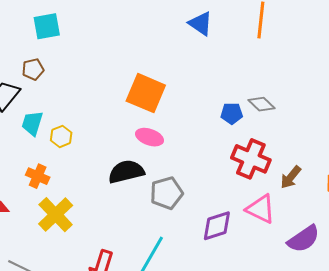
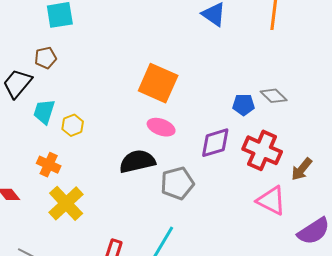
purple diamond: (217, 226) -> (215, 143), moved

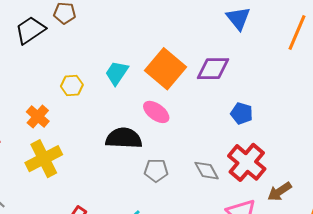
gray diamond: (274, 96) -> (206, 171), moved
cyan trapezoid: (44, 112) -> (117, 73), moved
purple diamond: (215, 143) -> (213, 69), moved
gray pentagon: (177, 183) -> (156, 170), size x0.7

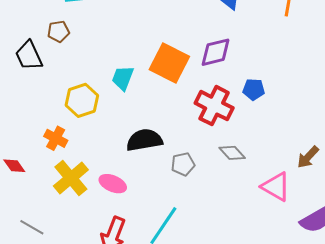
black trapezoid: (30, 30) -> (29, 56), turned -68
yellow hexagon: (72, 85) -> (82, 100), size x1.5
pink ellipse: (156, 112) -> (113, 184), moved
red cross: (247, 162) -> (214, 106), moved

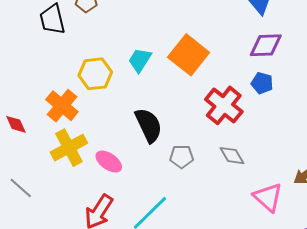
purple diamond: (216, 52) -> (266, 45), moved
blue pentagon: (254, 89) -> (262, 83), moved
orange cross: (56, 138) -> (62, 106), size x1.4
black semicircle: (144, 140) -> (148, 125), turned 63

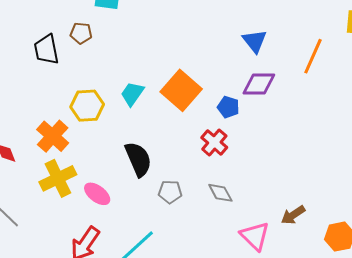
blue pentagon: (262, 83) -> (228, 107), moved
red cross: (224, 105) -> (214, 142), size x0.7

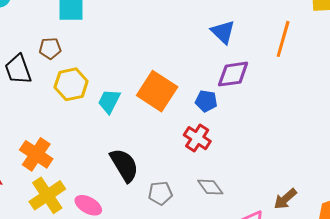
yellow hexagon: (87, 106) -> (71, 84), moved

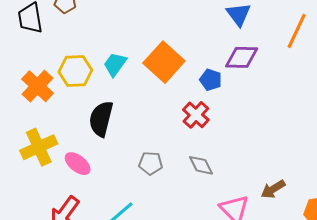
yellow hexagon: (71, 84) -> (75, 71), moved
orange cross: (36, 154) -> (37, 86), moved
black semicircle: (124, 165) -> (101, 119), moved, turned -144

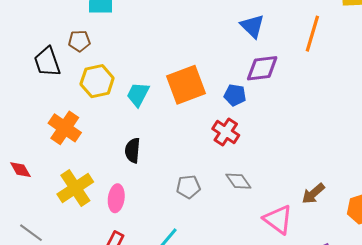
orange square: (164, 62) -> (186, 85), turned 36
yellow hexagon: (75, 71) -> (97, 81), moved
black semicircle: (101, 119) -> (133, 150), size x0.7
pink ellipse: (78, 164) -> (116, 198), turned 68

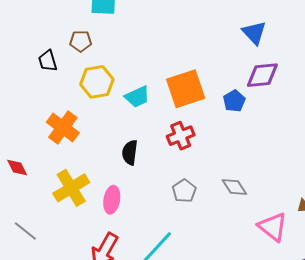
black trapezoid: (47, 62) -> (48, 61), size x0.7
cyan trapezoid: (138, 94) -> (137, 97), turned -144
blue pentagon: (235, 95) -> (234, 101), turned 30
red cross: (226, 132) -> (181, 136), moved, turned 32
gray pentagon: (188, 187) -> (184, 191), turned -30

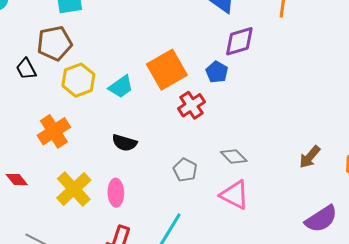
brown pentagon: (81, 41) -> (55, 43), size x1.6
orange cross: (63, 127) -> (54, 131), turned 32
red cross: (181, 136) -> (191, 105), moved
black semicircle: (130, 152) -> (124, 143), turned -70
pink triangle: (273, 227) -> (235, 195), moved

